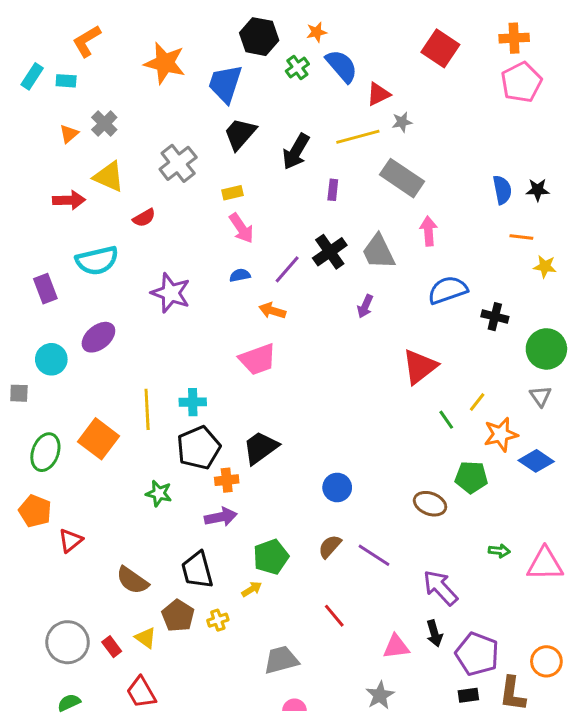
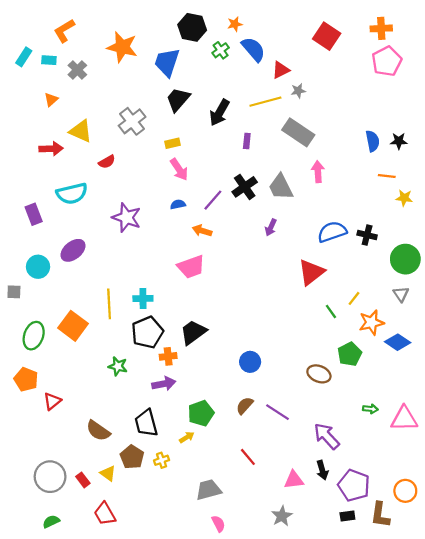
gray cross: (104, 124) -> (77, 70), moved
blue semicircle: (448, 290) -> (332, 232), moved
green pentagon: (471, 477) -> (350, 354), turned -30
pink semicircle: (294, 706) -> (218, 524), turned 63

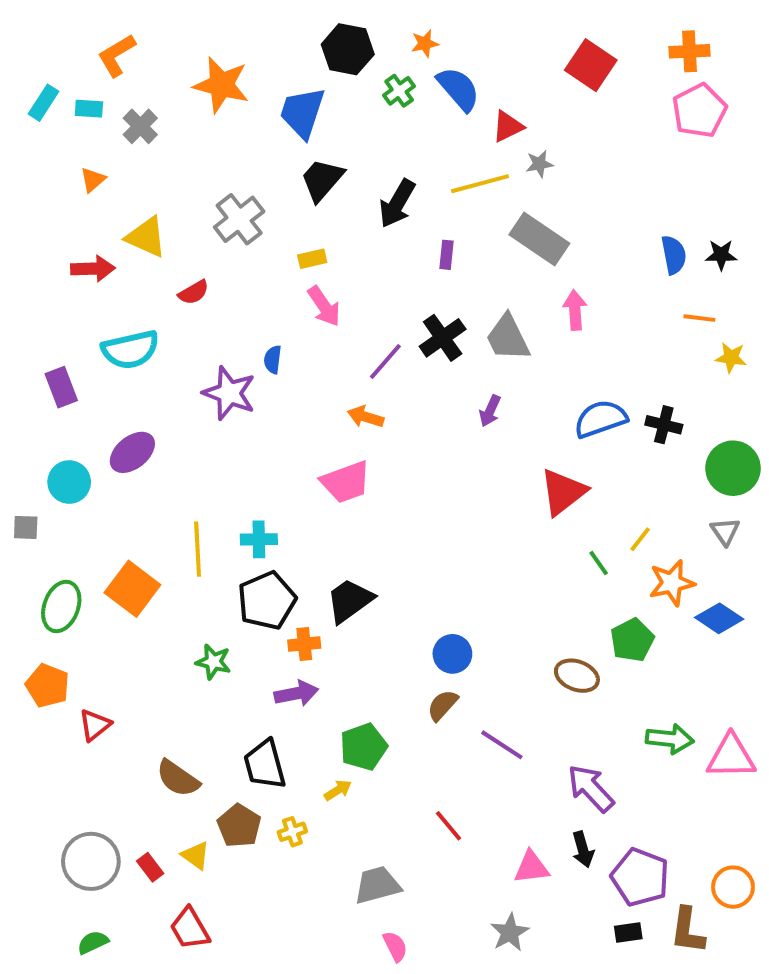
blue semicircle: (178, 204) -> (273, 360), moved, turned -72
brown semicircle: (245, 406) -> (443, 705), moved
green arrow: (370, 409) -> (670, 739), size x1.6

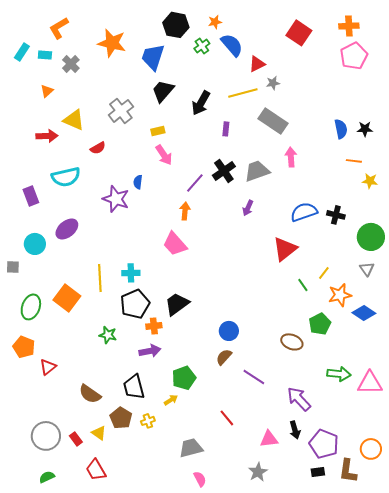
gray trapezoid: (508, 338) -> (257, 171), turned 96
orange arrow: (366, 417) -> (185, 211), turned 78
pink trapezoid: (346, 482) -> (175, 244), turned 68

